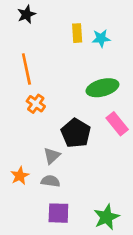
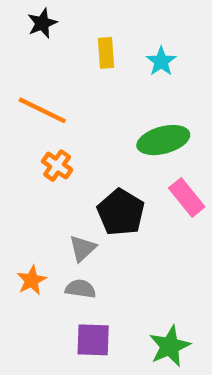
yellow rectangle: (77, 33) -> (106, 53), moved
cyan star: (101, 38) -> (161, 61), turned -30
orange line: (26, 69) -> (42, 110), turned -52

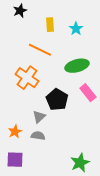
orange line: (42, 110) -> (40, 50), moved
orange cross: (57, 166) -> (27, 78), size x1.6
purple square: (93, 340) -> (15, 160), moved

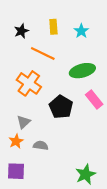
black star: (20, 11) -> (21, 31), moved
gray triangle: (39, 117) -> (24, 122), moved

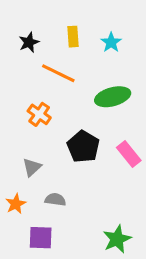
orange cross: (29, 83) -> (39, 114), size x0.7
pink rectangle: (94, 99) -> (129, 154), moved
orange star: (16, 141) -> (16, 204), moved
purple square: (16, 171) -> (41, 238), moved

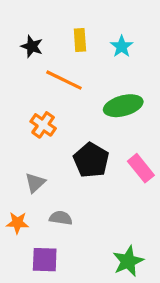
black star: (29, 42) -> (32, 46), turned -30
orange star: (16, 204) -> (17, 223), turned 30

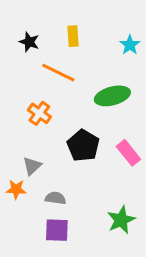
cyan star: (122, 46) -> (130, 45), moved
orange star: (17, 223) -> (16, 189), moved
purple square: (45, 260) -> (57, 230), moved
green star: (128, 261) -> (121, 220), moved

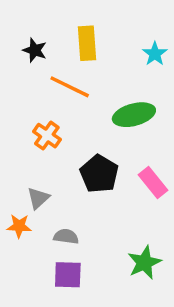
yellow rectangle: (73, 36) -> (87, 43), size x1.4

